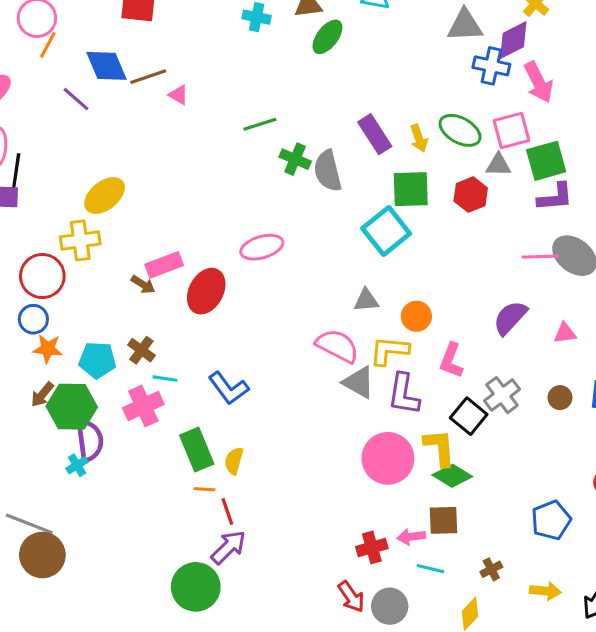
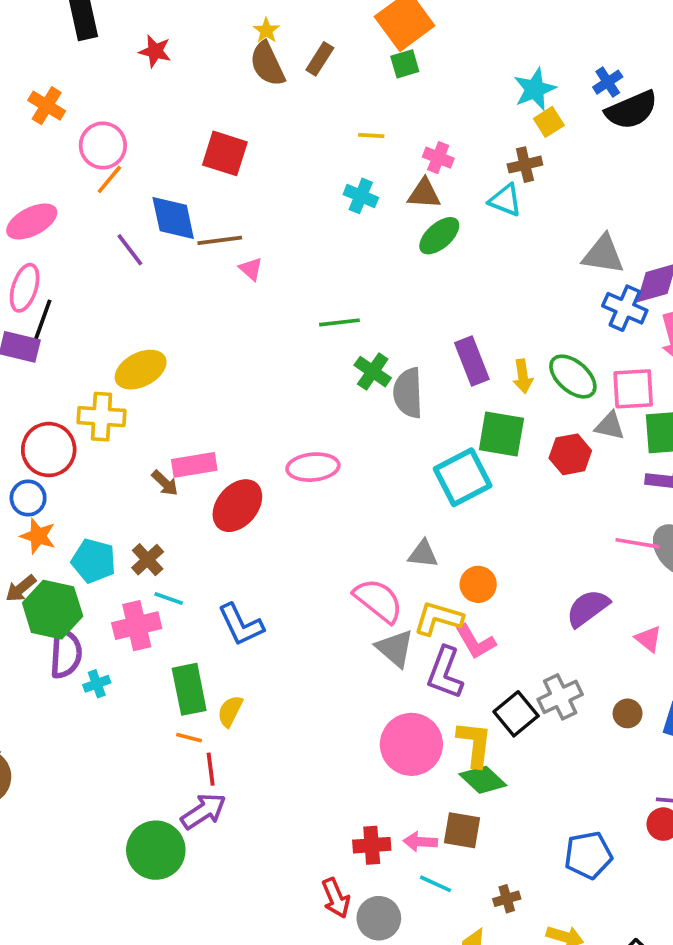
pink triangle: (565, 333) -> (648, 639), turned 35
pink L-shape: (451, 360) -> (475, 642), moved, turned -63
cyan cross: (77, 465) -> (97, 684), moved

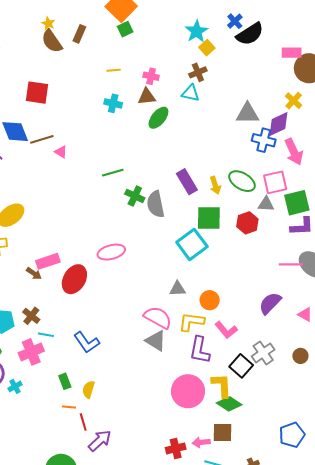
pink L-shape: (475, 642) -> (226, 330), moved
gray triangle: (395, 648) -> (156, 341), moved
green rectangle: (189, 689) -> (65, 381), size x0.6
purple arrow: (204, 811) -> (100, 441), moved

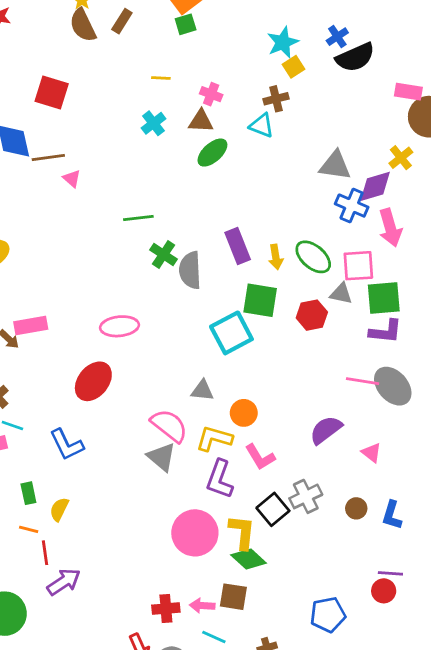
cyan cross: (113, 103) -> (153, 123), turned 30
red ellipse: (74, 279) -> (93, 381), moved

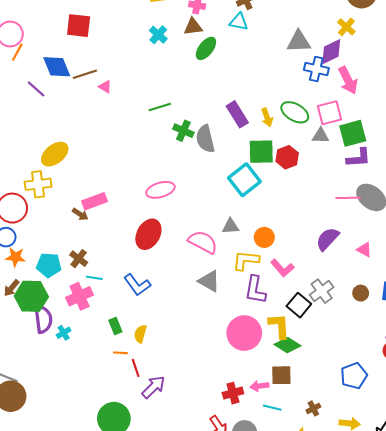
red hexagon: (312, 315) -> (287, 157), moved
pink semicircle: (169, 426) -> (203, 242), moved

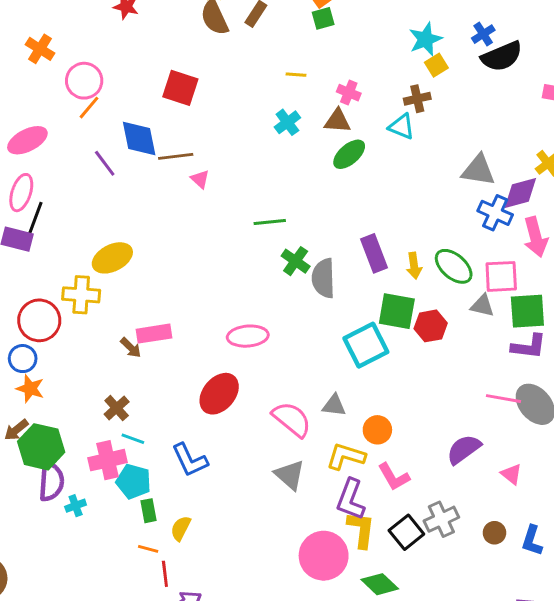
cyan pentagon: (49, 265) -> (133, 481), moved
yellow L-shape: (279, 326) -> (361, 530), moved

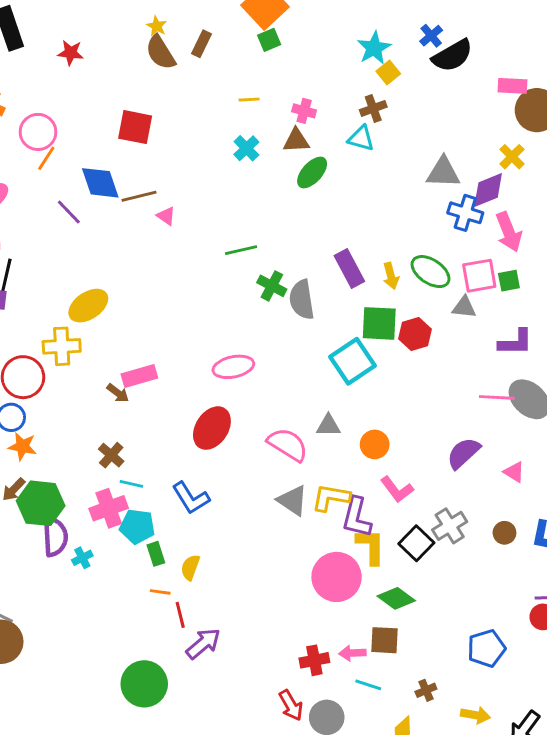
green square: (527, 311) -> (509, 281), moved, size x0.6
yellow L-shape: (346, 456) -> (331, 498), moved

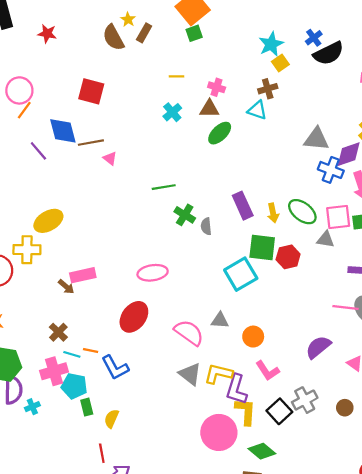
yellow star: (157, 26) -> (128, 19), moved
gray semicircle: (302, 300) -> (206, 226), size x0.6
orange line: (160, 592) -> (91, 351), moved

